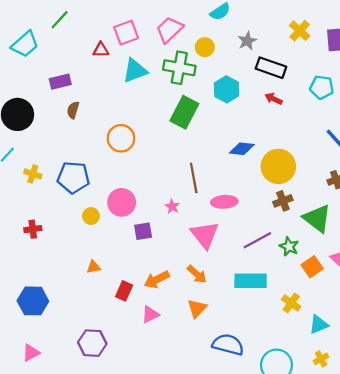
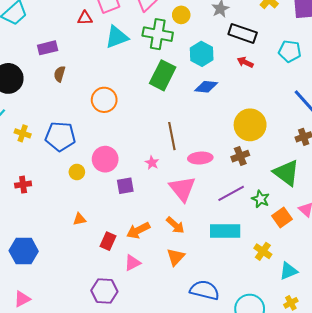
blue diamond: (242, 149) -> (206, 87), moved
brown cross: (283, 201) -> (240, 156), moved
purple hexagon: (92, 343) -> (104, 291), moved

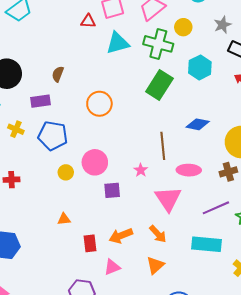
purple rectangle: (48, 48) -> (40, 101), moved
blue diamond: (206, 87) -> (198, 124), moved
red rectangle: (108, 241) -> (90, 243), turned -36

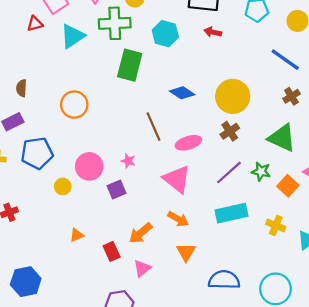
blue diamond: (198, 124) -> (182, 93), turned 40
pink star: (141, 170) -> (128, 161), moved

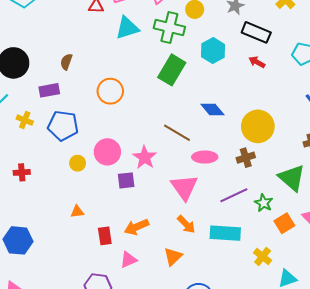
brown line: (153, 127) -> (177, 133), turned -52
pink star: (128, 161) -> (145, 157), size x1.6
orange arrow: (178, 219) -> (186, 224), moved

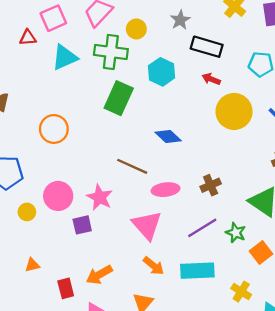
yellow circle: (258, 126) -> (234, 111), moved

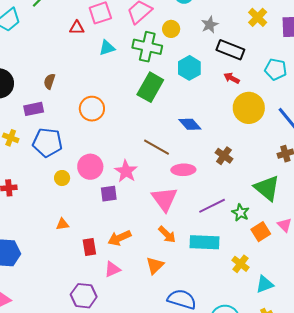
cyan triangle: (65, 57) -> (107, 48), size x0.7
brown cross: (211, 185) -> (224, 156), moved, turned -36

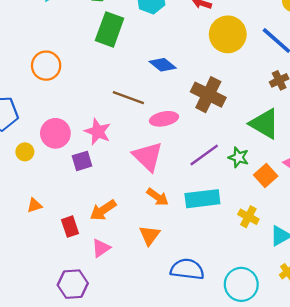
brown cross: (224, 156) -> (208, 95), size x1.6

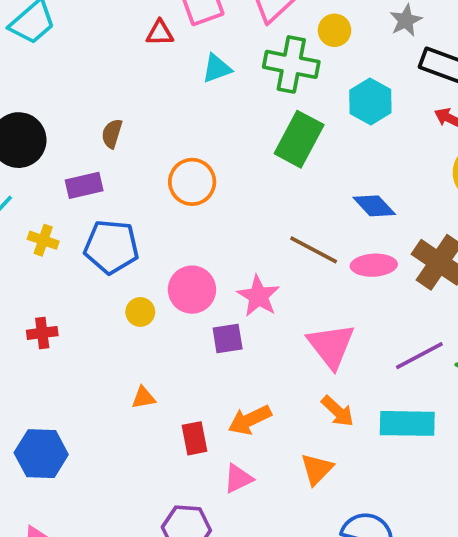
pink ellipse: (164, 119) -> (374, 265), moved

